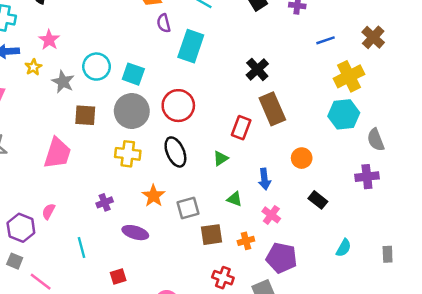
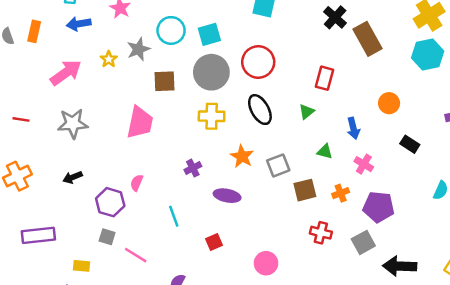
yellow star: (33, 67) -> (109, 59), moved
cyan square: (133, 74) -> (209, 34), turned -30
gray star: (63, 82) -> (138, 49), turned 30
brown rectangle: (272, 109) -> (368, 39), moved

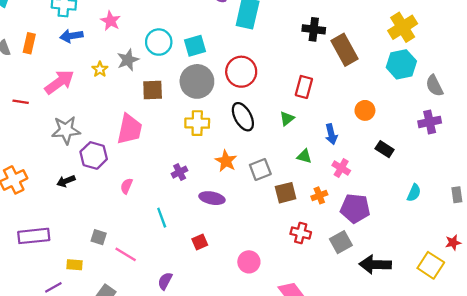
black cross: (335, 17) -> (314, 29), turned -35
red line: (21, 119) -> (21, 102), moved
purple hexagon: (110, 202) -> (94, 155), moved

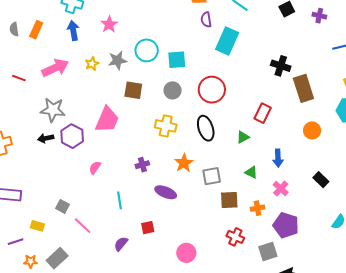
blue arrow: (71, 36) -> (73, 31), turned 78
gray circle: (197, 81) -> (173, 90), size x0.6
orange circle: (365, 110) -> (312, 130), moved
black arrow: (66, 181) -> (46, 138), moved
purple semicircle: (165, 281) -> (121, 244), moved

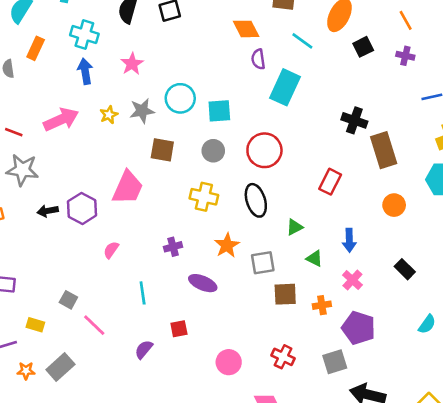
orange rectangle: (36, 30) -> (36, 48), moved
gray star: (53, 110) -> (22, 170), moved
green triangle: (243, 137) -> (295, 227), moved
red cross: (235, 237) -> (283, 357), moved

